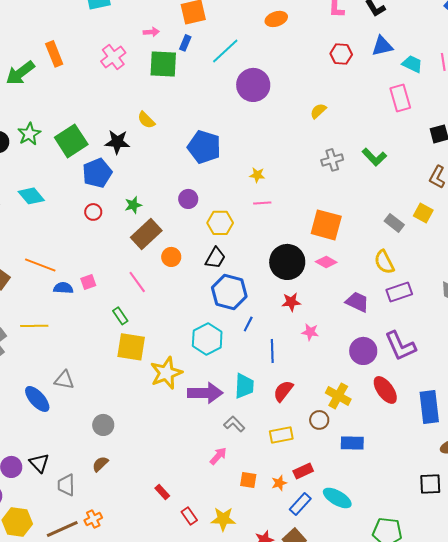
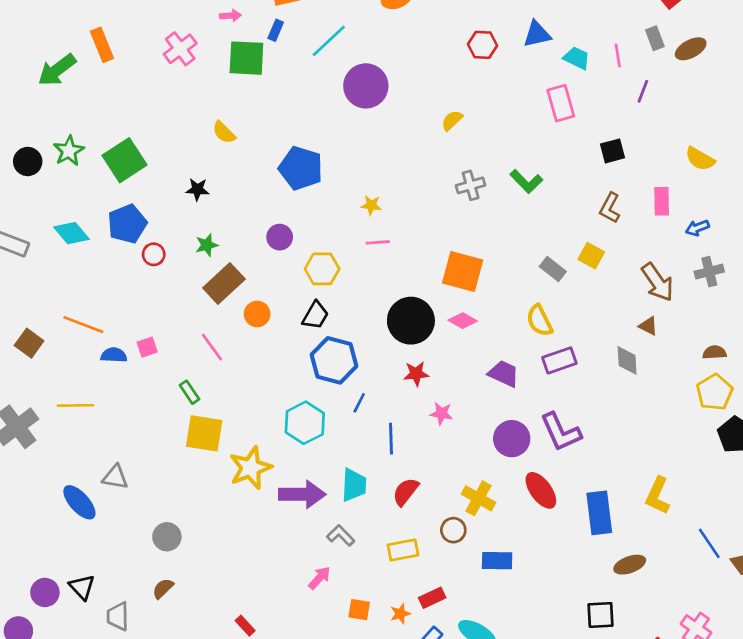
black star: (117, 142) -> (197, 189), moved, size x0.7
blue pentagon: (97, 173) -> (127, 224), moved

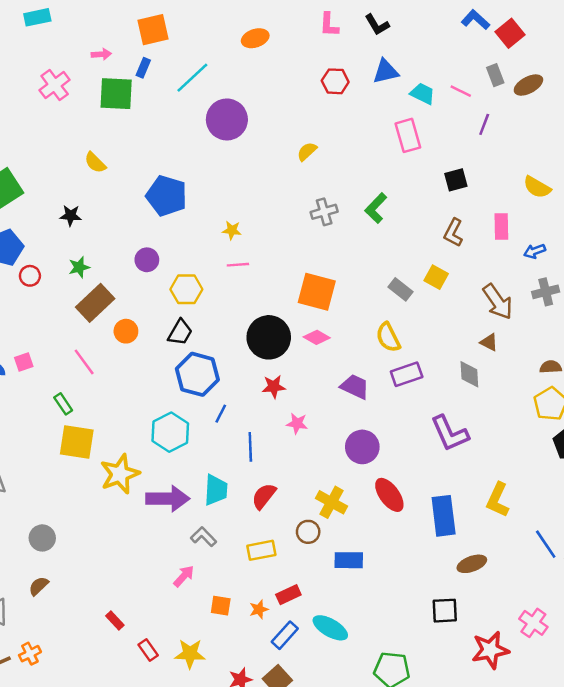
pink line: (618, 55) -> (461, 91), turned -55
green L-shape: (526, 181) -> (376, 208), turned 88
purple L-shape: (561, 432) -> (450, 433), moved

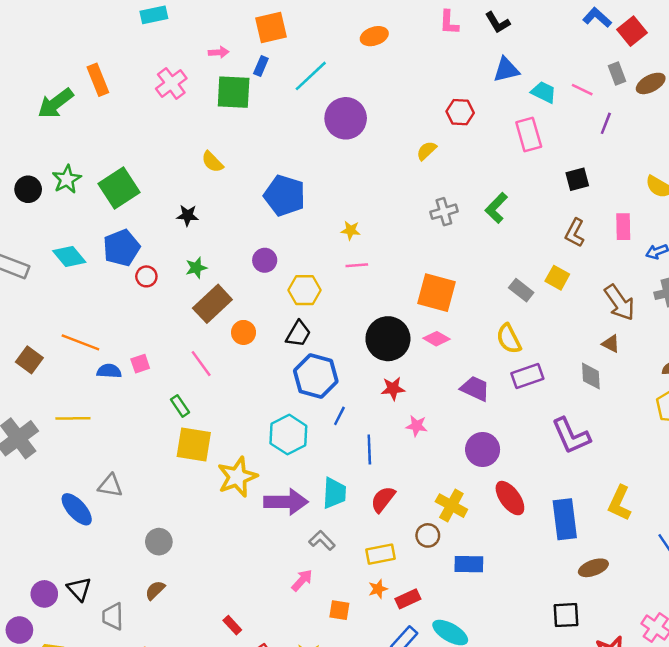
red hexagon: (335, 81) -> (460, 112), moved
orange star: (259, 609) -> (378, 589), moved

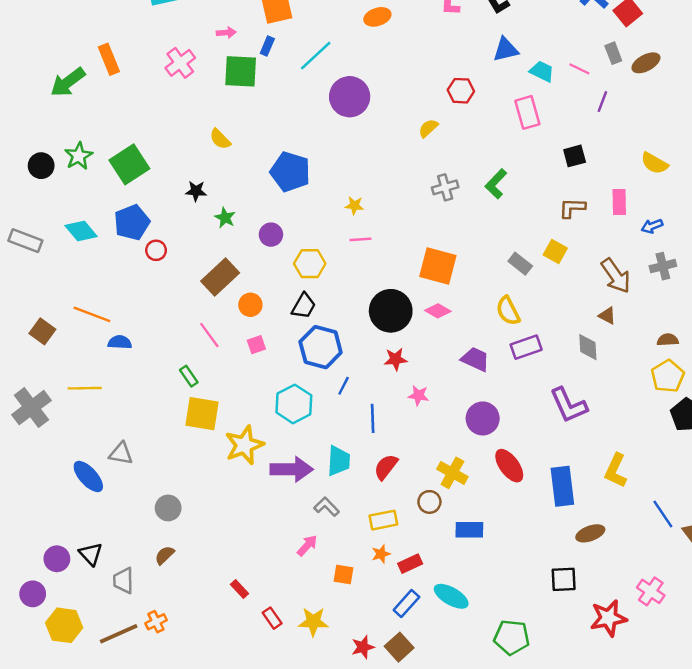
brown L-shape: (575, 233) -> (572, 208), turned 64
green star: (196, 268) -> (225, 218), moved, turned -30
pink square: (140, 364) -> (256, 345), moved

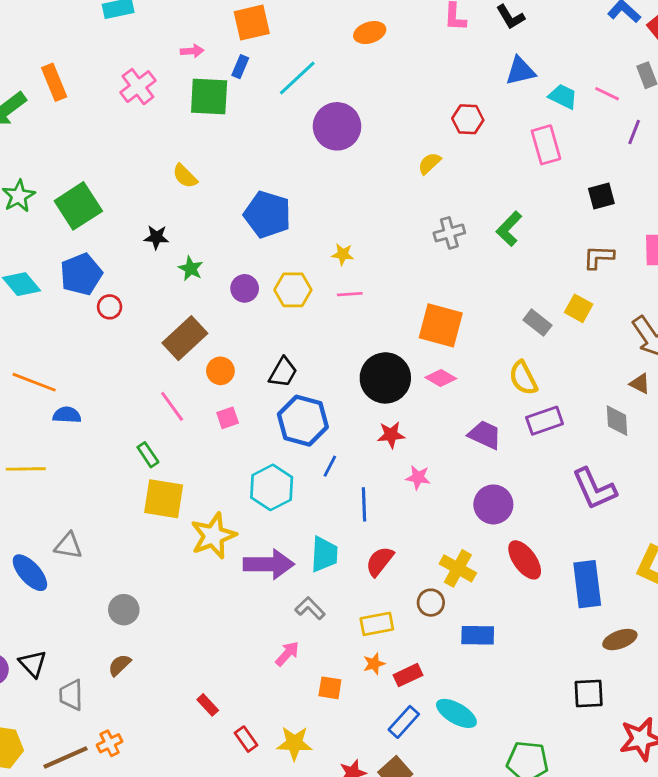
yellow hexagon: (310, 264) -> (293, 290), moved

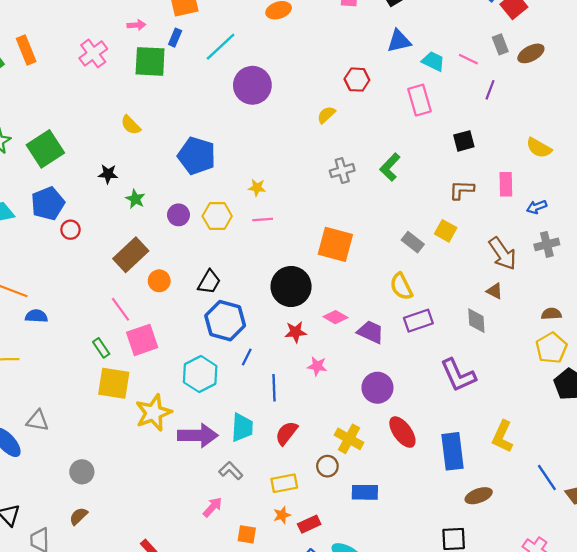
pink diamond: (441, 378) -> (335, 317), moved
pink square: (228, 418) -> (142, 340), moved, size x1.8

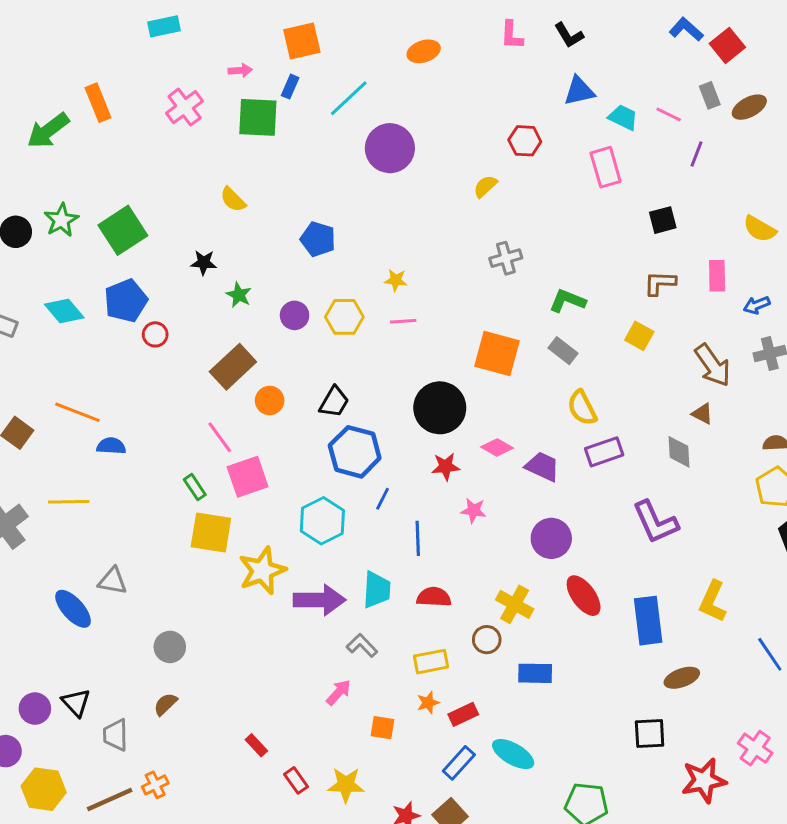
blue pentagon: (197, 156) -> (318, 239), size x0.7
green L-shape: (390, 167) -> (567, 301), moved, turned 68
gray rectangle: (413, 242) -> (563, 351), moved
red semicircle: (286, 433) -> (434, 597), turned 55

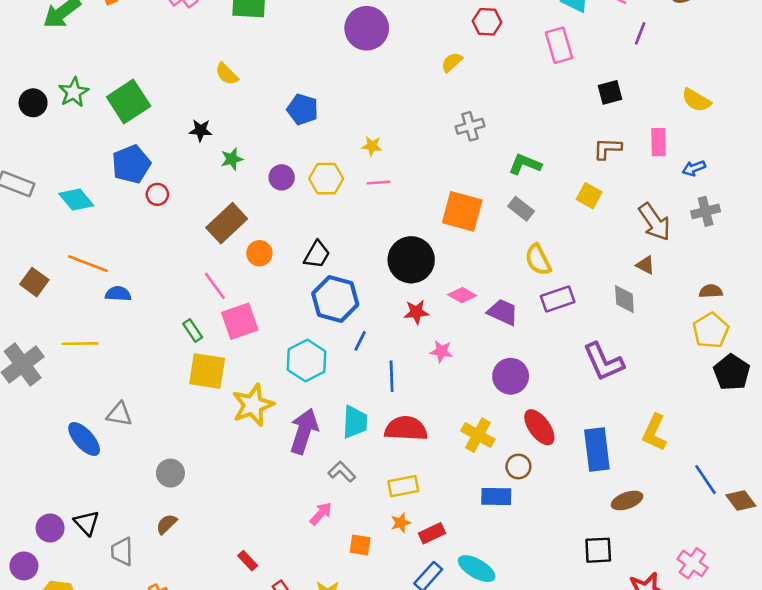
green star: (239, 295) -> (232, 159), turned 30
cyan diamond: (64, 311) -> (76, 200), moved
red semicircle: (434, 597) -> (406, 429), size x1.4
purple arrow: (319, 600) -> (304, 431), turned -72
brown circle: (487, 640) -> (518, 467), moved

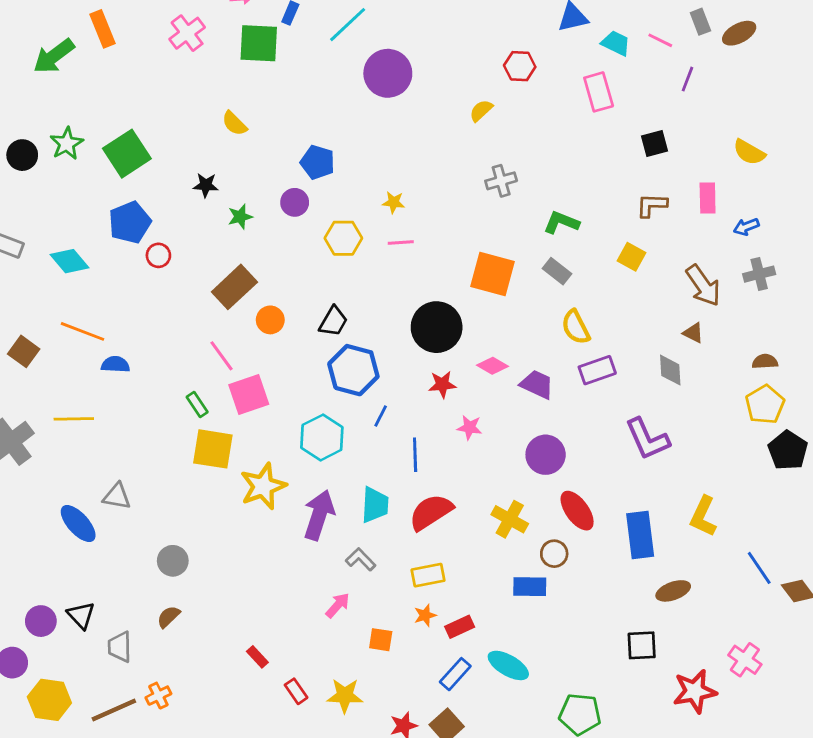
purple circle: (282, 177) -> (295, 202), moved
red semicircle: (406, 429) -> (431, 512), turned -36

